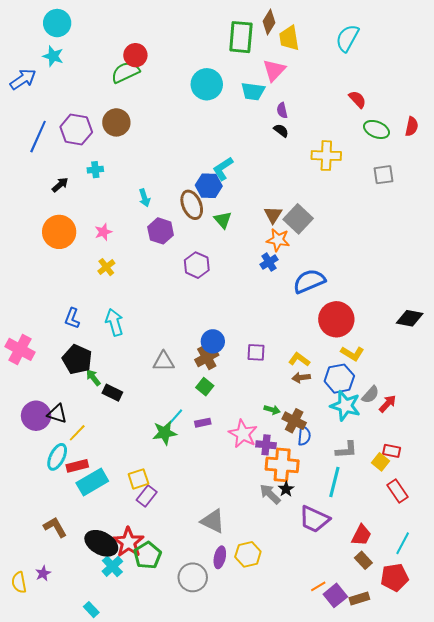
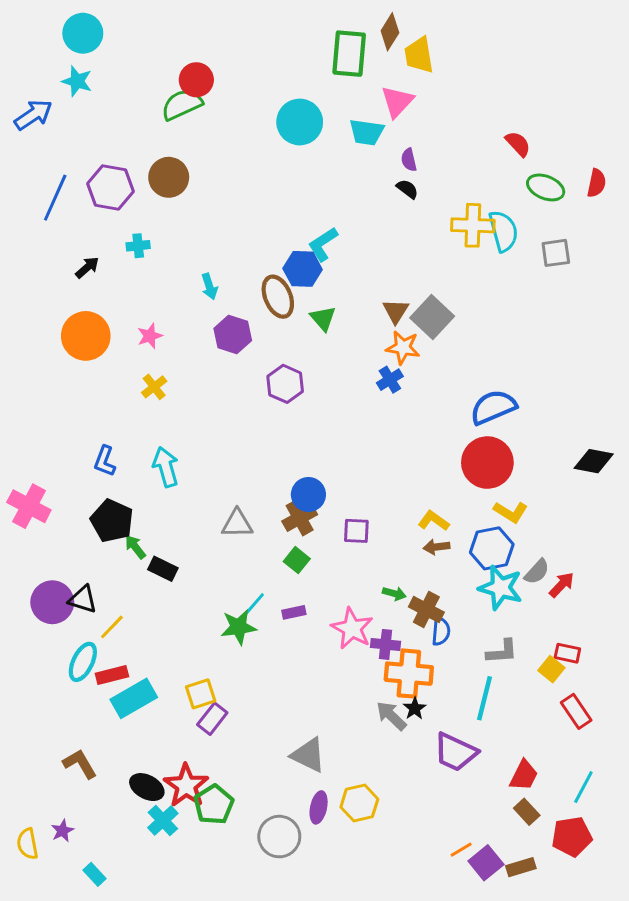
cyan semicircle: (347, 38) -> (503, 231), moved, turned 136
blue semicircle: (309, 281) -> (493, 407), moved
purple square: (256, 352) -> (356, 531), moved
black ellipse: (101, 543) -> (147, 787), size x0.7
cyan rectangle: (91, 610) -> (94, 874), moved

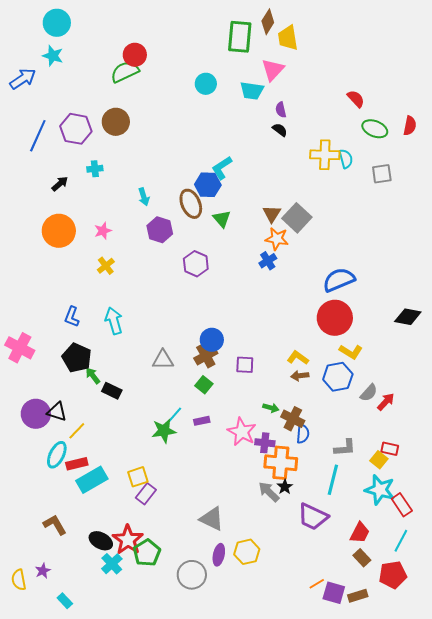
cyan circle: (300, 122) -> (206, 84), size x0.7
cyan semicircle: (503, 231) -> (346, 159), size x0.7
cyan star: (501, 588) -> (380, 490), moved
red rectangle: (576, 711) -> (402, 505), moved
purple square: (486, 863) -> (334, 593), turned -35

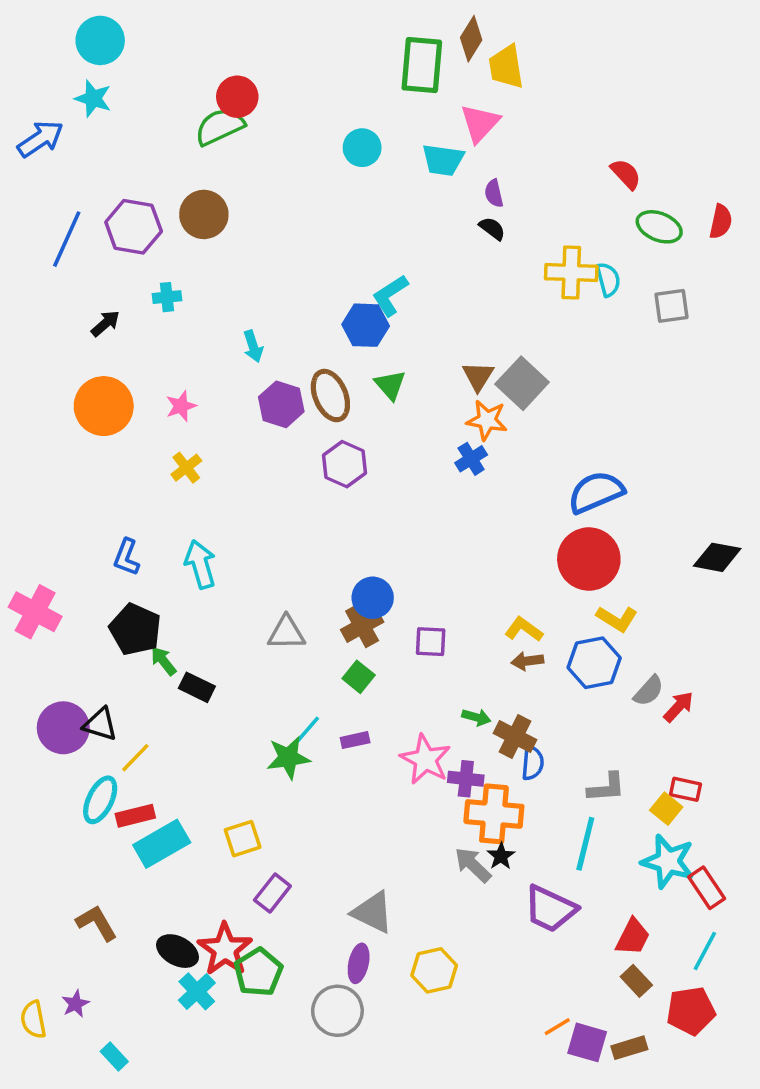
brown ellipse: (191, 204) -> (330, 396), moved
purple rectangle: (146, 494) -> (272, 893), moved
purple ellipse: (219, 555) -> (359, 963), moved

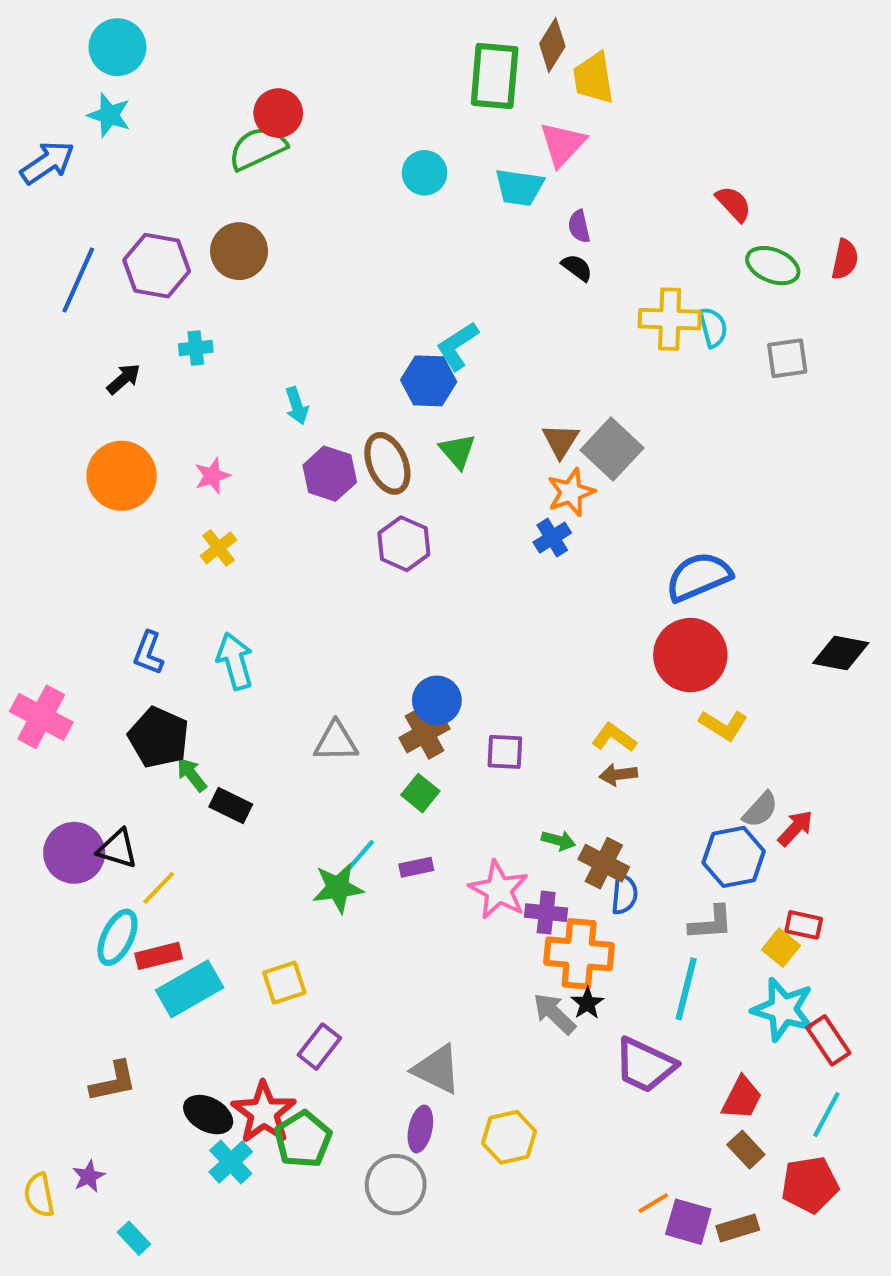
orange star: (487, 420) -> (571, 492), turned -30
blue hexagon: (594, 663) -> (734, 857), moved
brown L-shape: (97, 923) -> (113, 1082), turned 108

